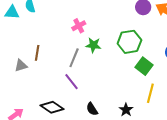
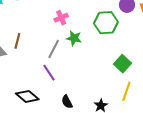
green hexagon: (129, 42) -> (106, 23), moved

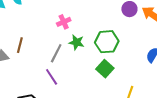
green hexagon: (106, 23) -> (107, 42), moved
green square: (123, 64) -> (105, 69), moved

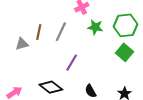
gray line: (56, 53) -> (61, 32), moved
purple line: (52, 77) -> (72, 63), turned 66

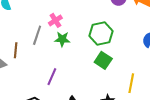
green star: (95, 27) -> (62, 39), moved
gray line: (61, 32) -> (37, 35), moved

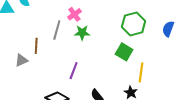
green hexagon: (101, 33) -> (134, 24), moved
yellow line: (131, 83) -> (141, 72), moved

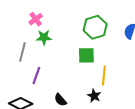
gray line: (57, 30) -> (22, 52), moved
green square: (124, 52) -> (86, 55), turned -30

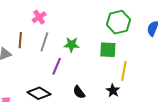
pink cross: (36, 19) -> (39, 17), moved
green star: (44, 37) -> (72, 45), moved

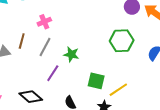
green square: (108, 50) -> (96, 81), moved
yellow line: (124, 71) -> (118, 90), turned 36

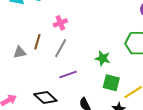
green star: (71, 54) -> (103, 58), moved
purple line: (53, 73) -> (68, 75), turned 36

